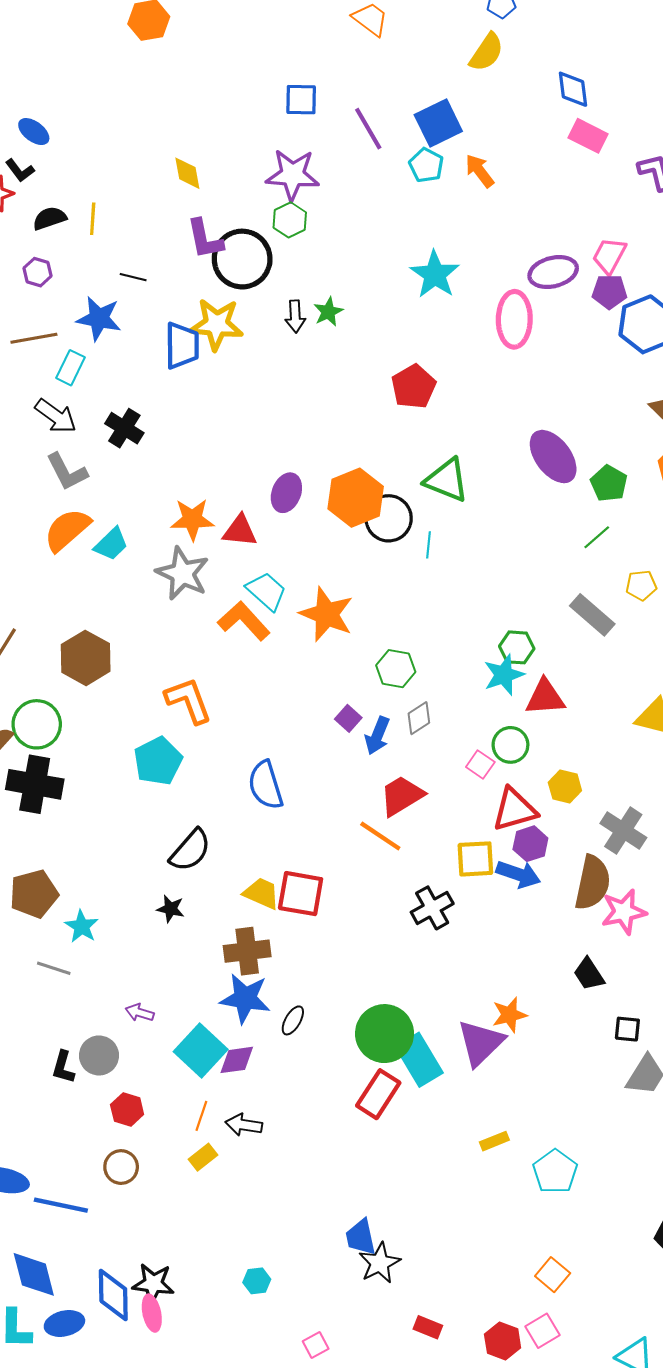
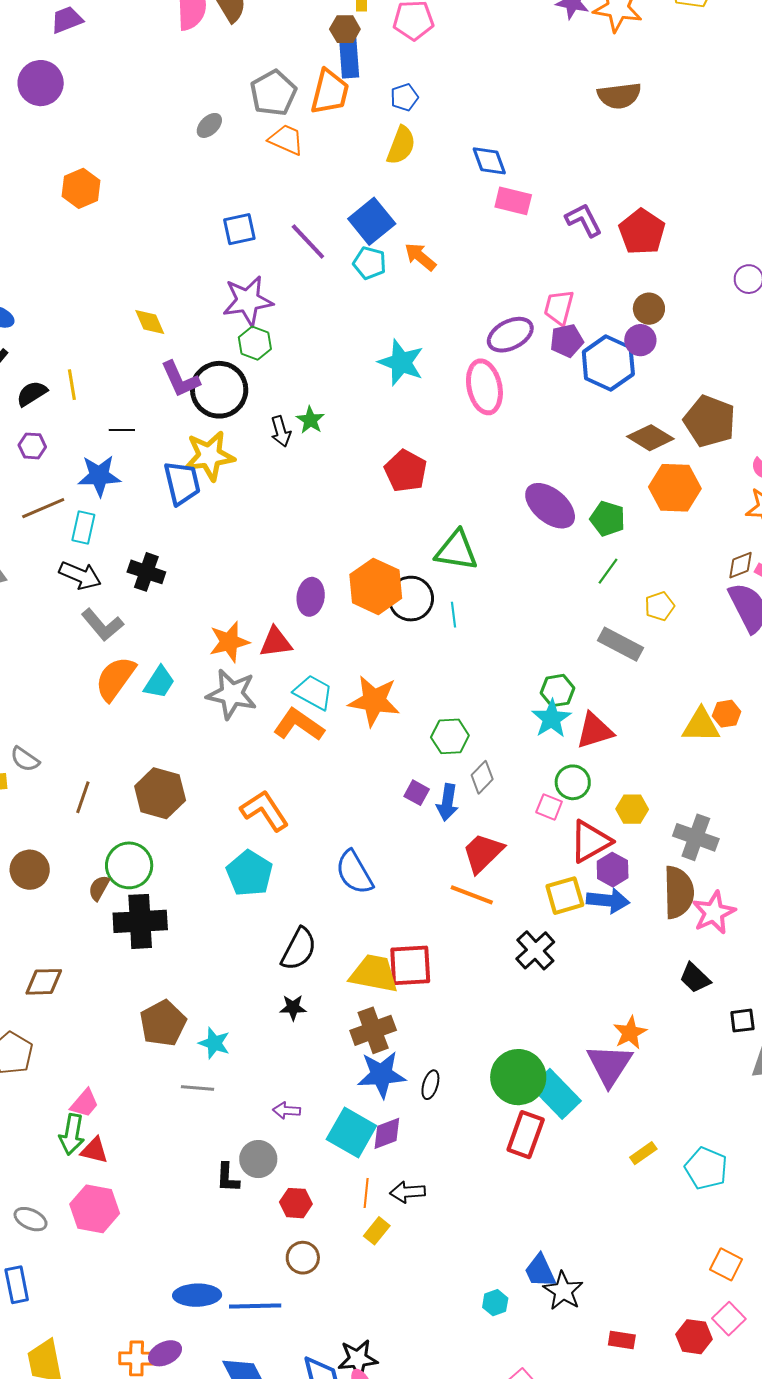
yellow trapezoid: (262, 893) -> (374, 974), size x1.4
cyan hexagon: (257, 1281) -> (495, 1303), moved

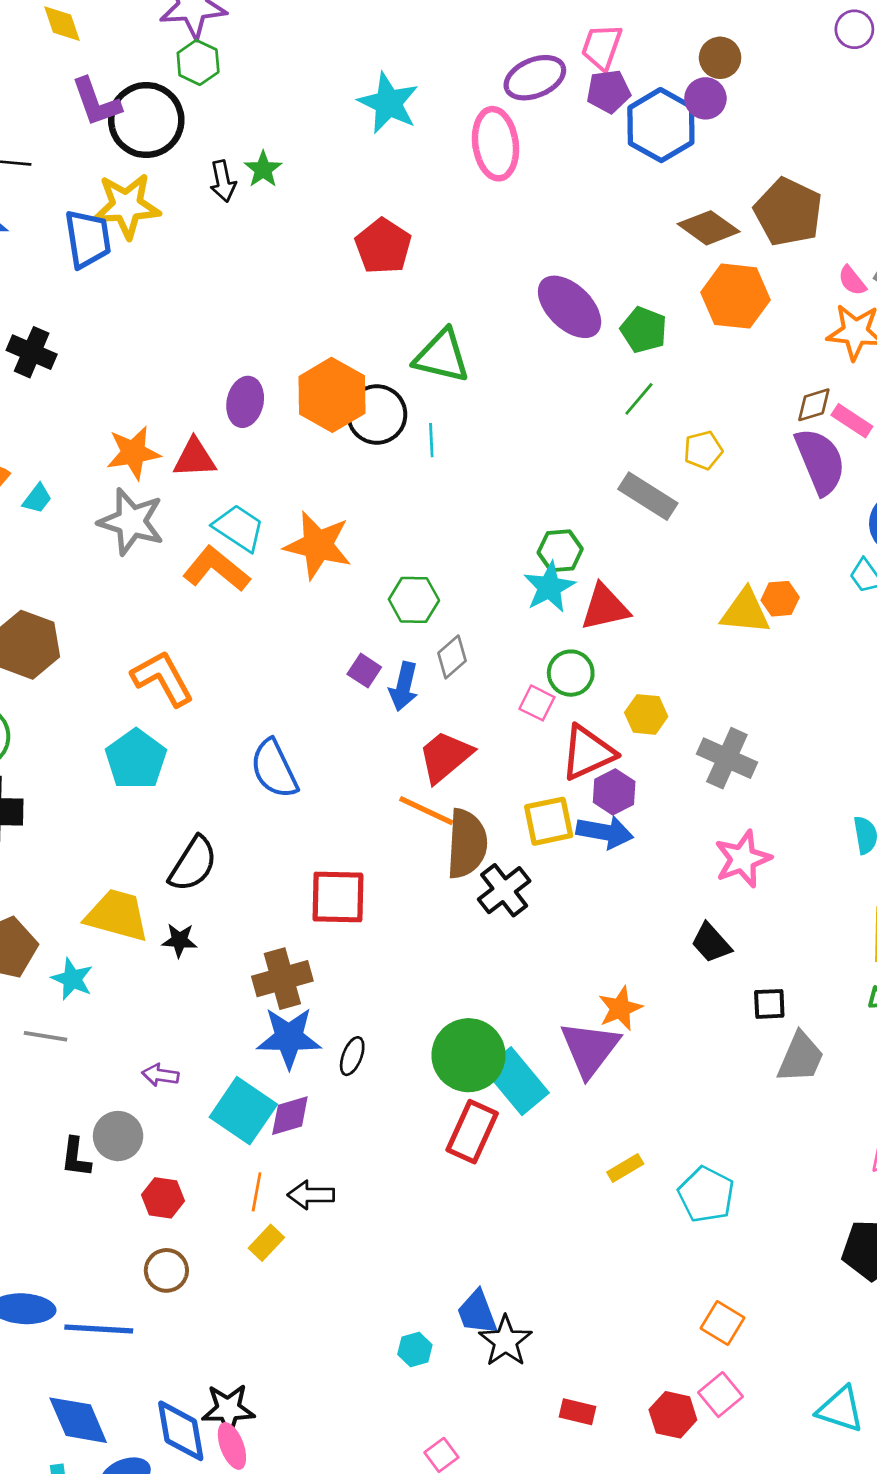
cyan trapezoid: (159, 682) -> (37, 499), size x0.7
brown semicircle: (679, 892) -> (467, 844), moved
yellow trapezoid: (374, 974) -> (117, 915), moved

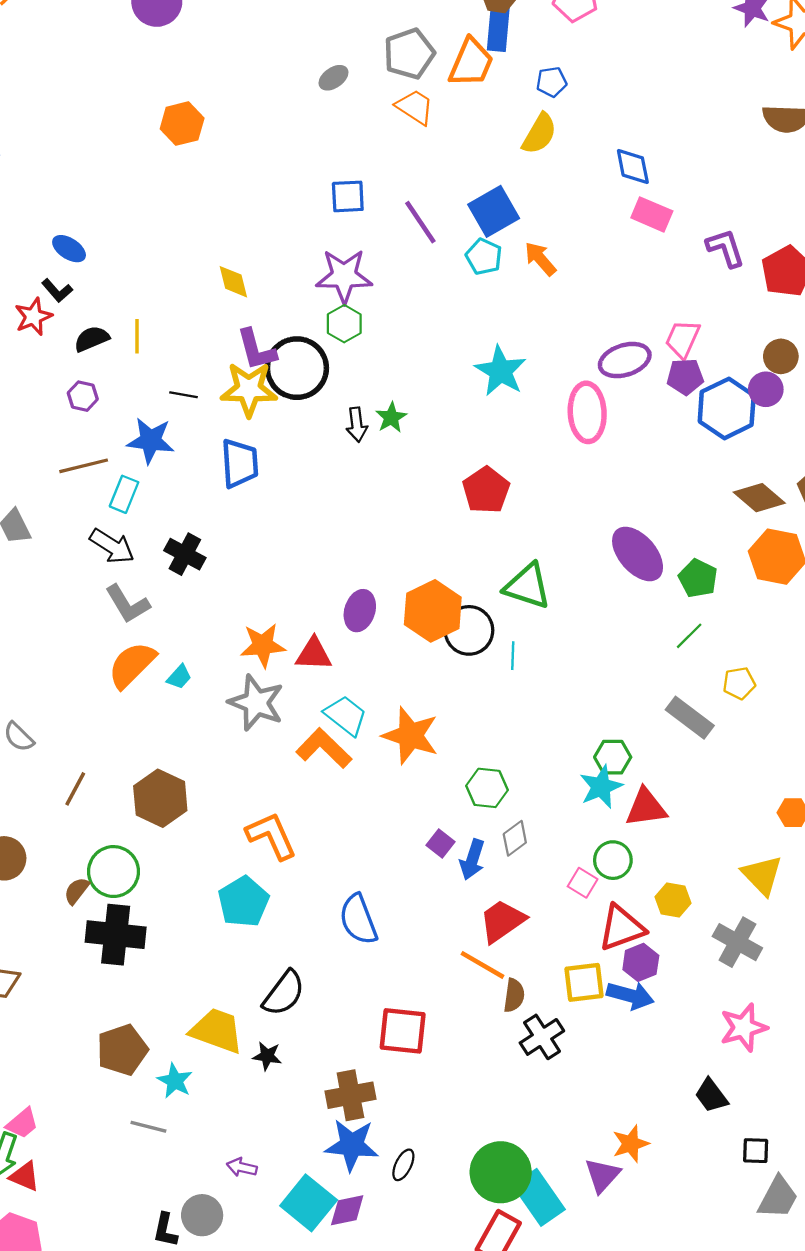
yellow star: (127, 206) -> (249, 389), moved
yellow triangle: (745, 612) -> (762, 875), moved, turned 36
brown semicircle: (467, 844) -> (514, 995), size x0.6
purple triangle: (590, 1049) -> (602, 1175), size x0.7

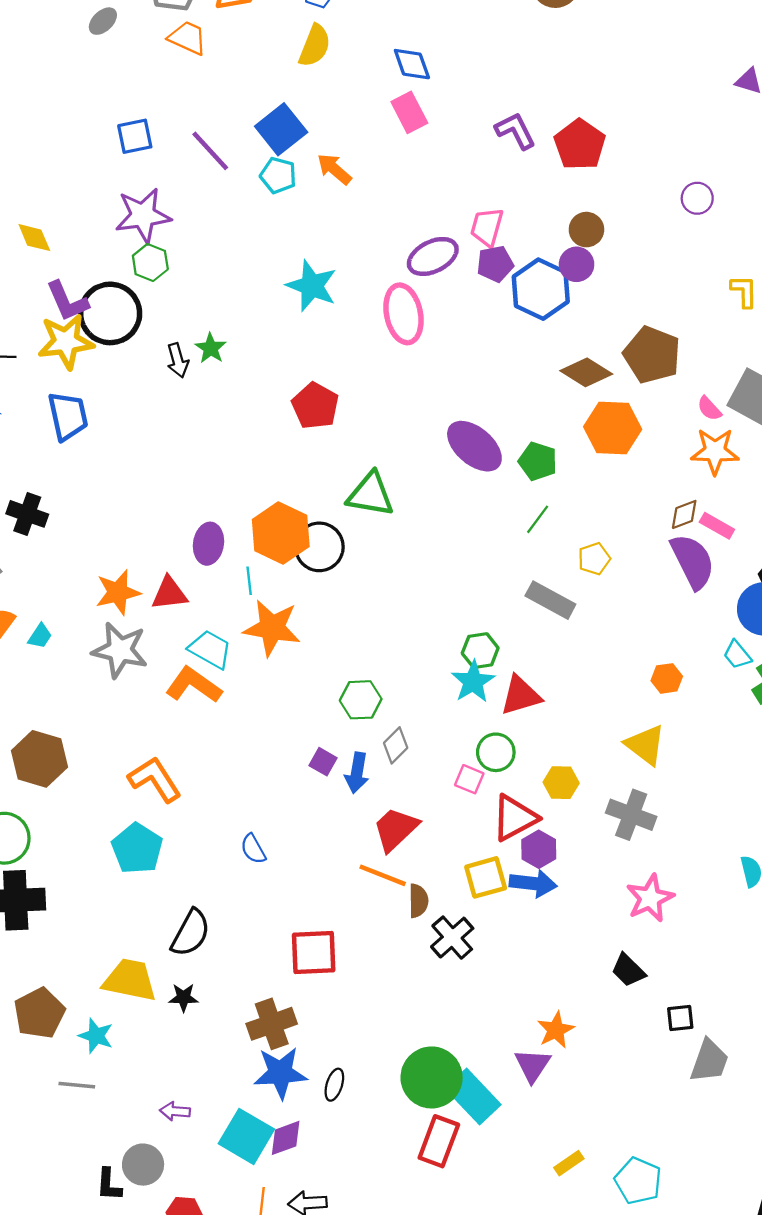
pink rectangle: (652, 214) -> (409, 112), moved, turned 48
cyan line: (513, 656) -> (249, 581), moved
orange star: (411, 736) -> (272, 628), moved
blue semicircle: (358, 919) -> (253, 849), size x0.6

